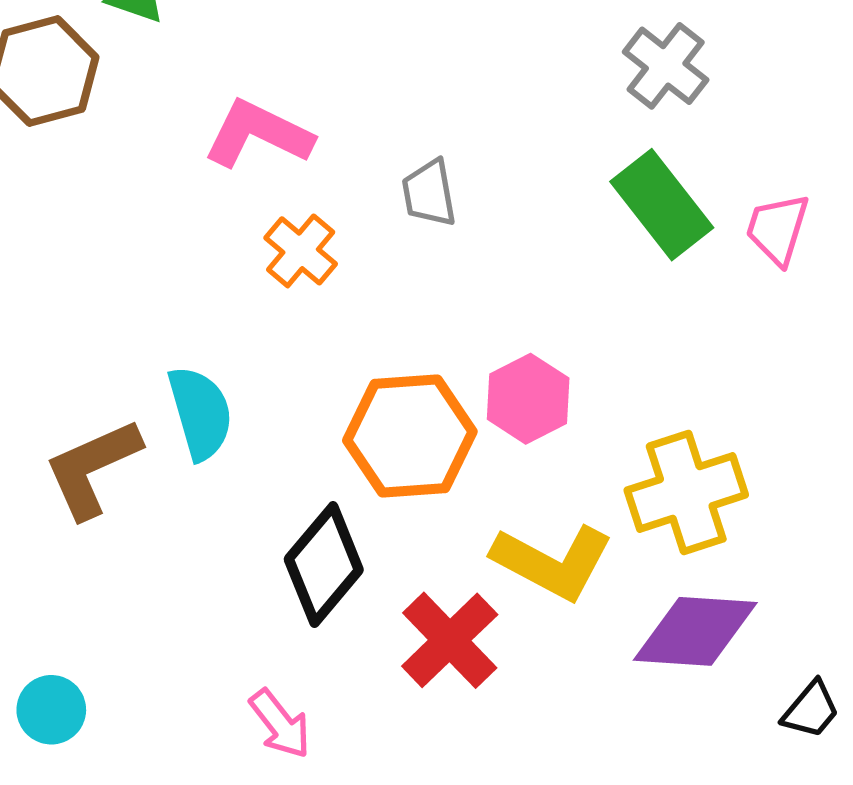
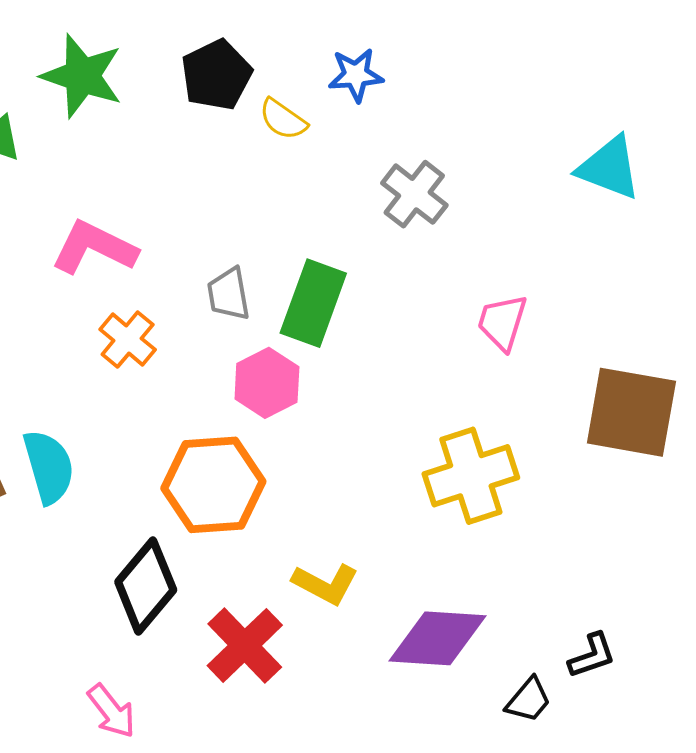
green rectangle: (662, 205) -> (313, 303), moved, turned 58
pink hexagon: (528, 399) -> (267, 383), moved
yellow cross: (686, 493) -> (471, 476), moved
yellow L-shape: (553, 562) -> (325, 584), size x0.7

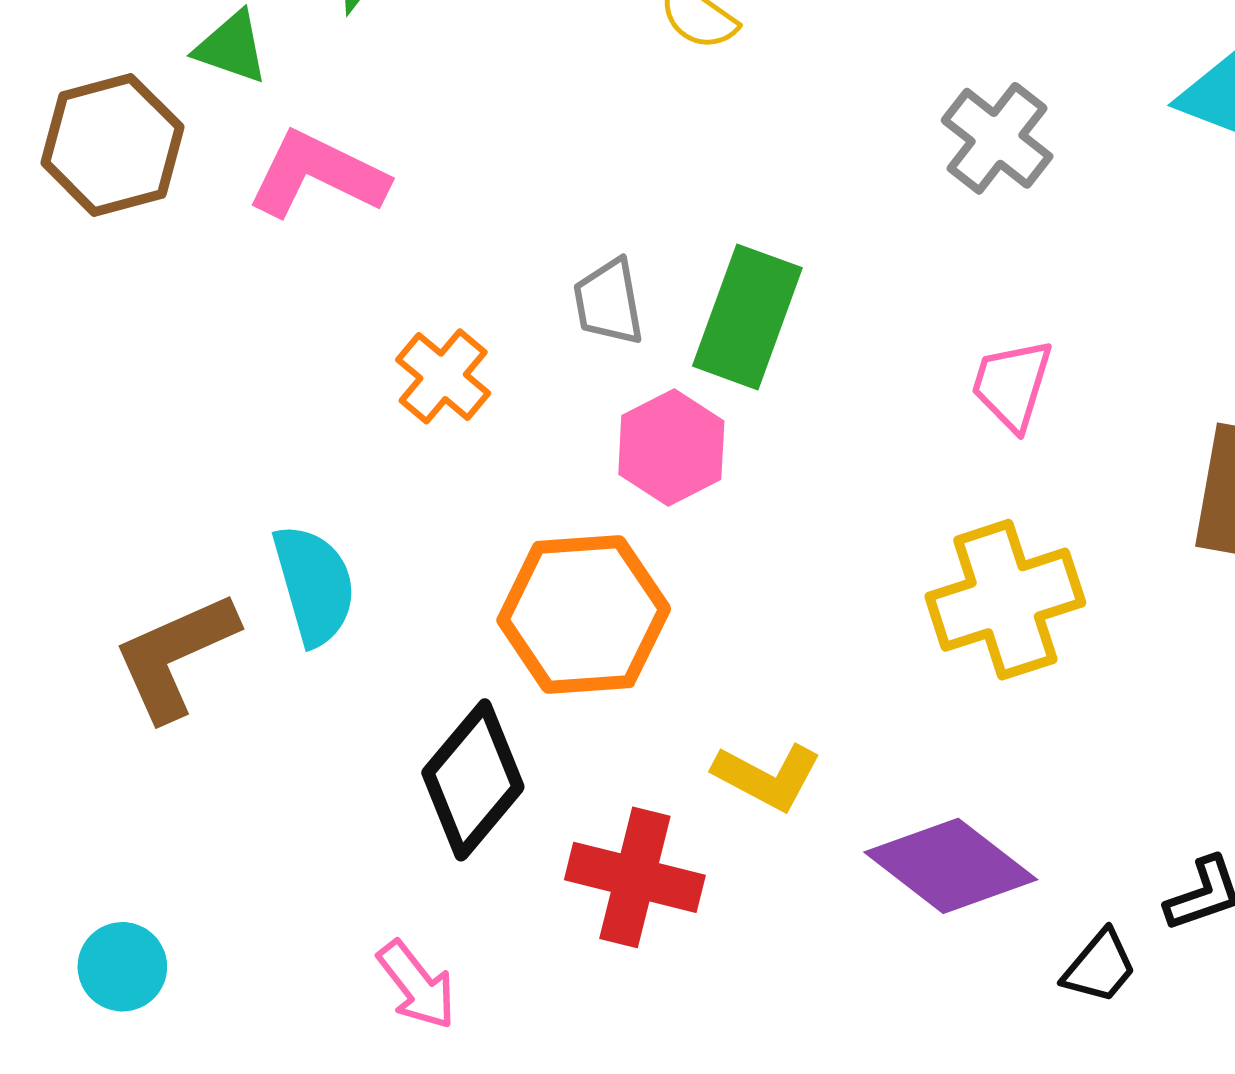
gray cross: (414, 194) -> (997, 138), moved
pink L-shape: (94, 248) -> (317, 175), moved
pink trapezoid: (502, 322) -> (1012, 385), moved
purple diamond: (438, 638) -> (951, 866), turned 34
red cross: (245, 645) -> (635, 877), turned -32

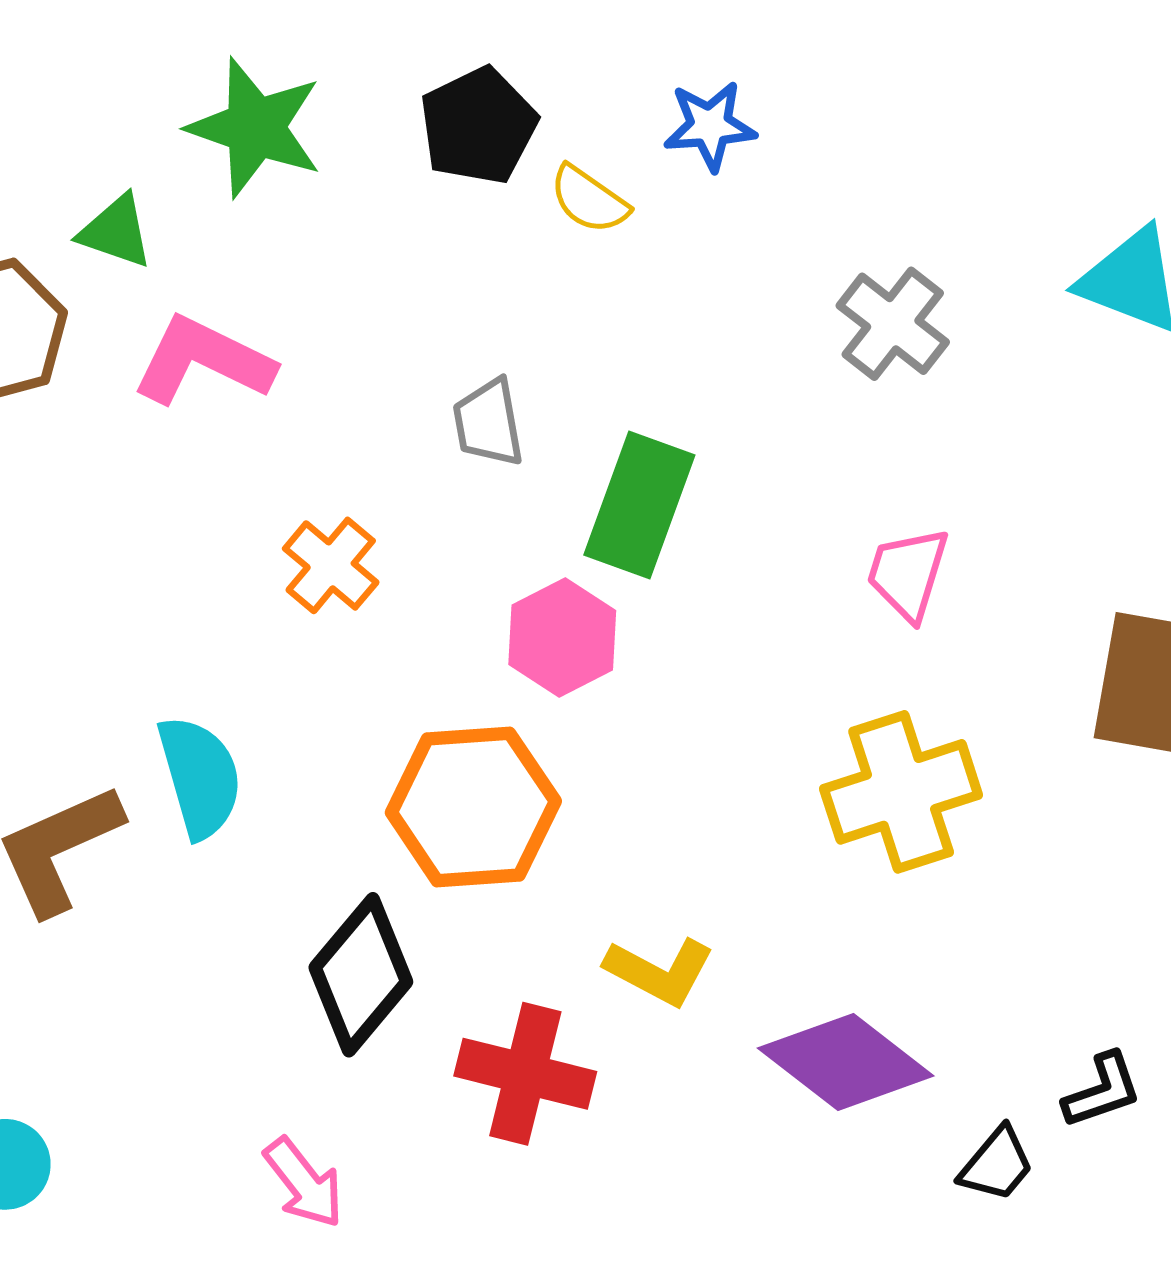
gray trapezoid: (608, 302) -> (488, 423), moved

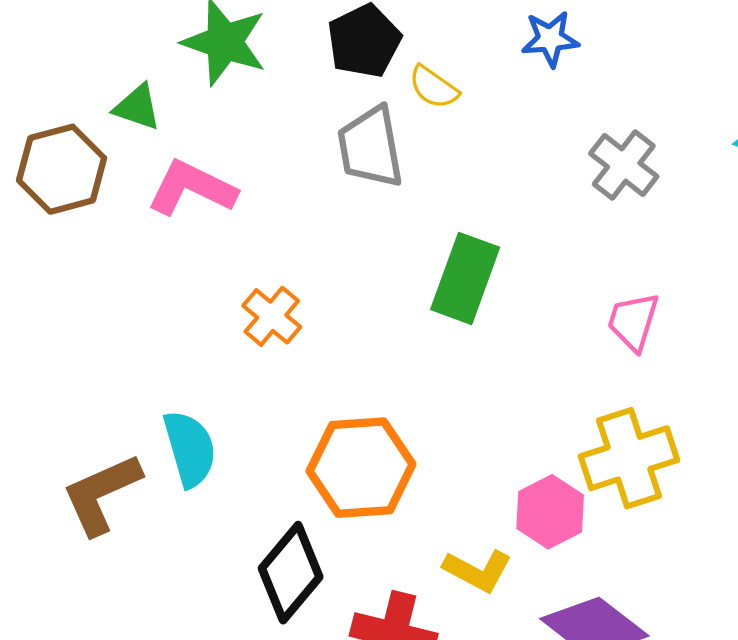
blue star: (710, 126) -> (550, 39), moved
gray trapezoid: (488, 423) -> (371, 147), moved, size x1.5
pink hexagon: (562, 638) -> (550, 512), moved

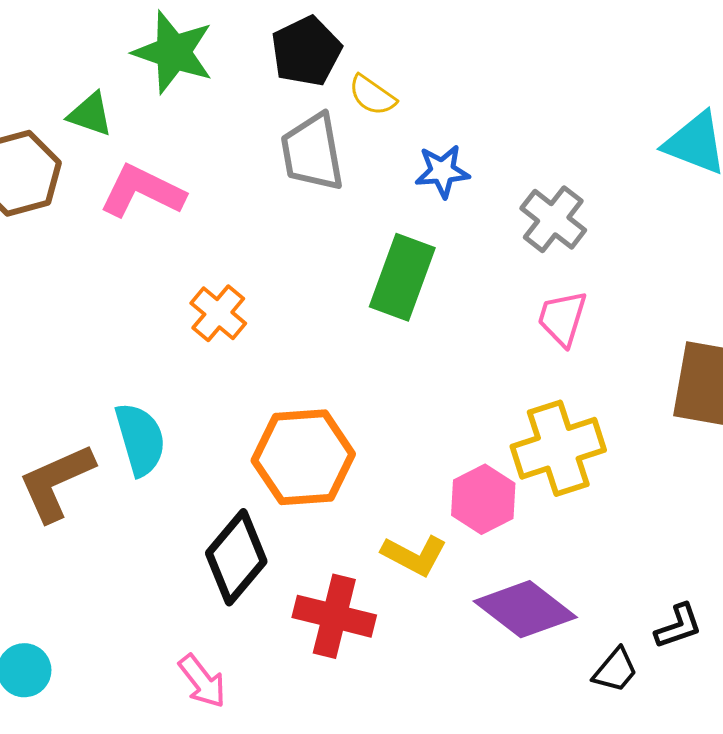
blue star: (550, 39) -> (442, 171), moved
gray cross: (624, 165) -> (553, 219), moved

